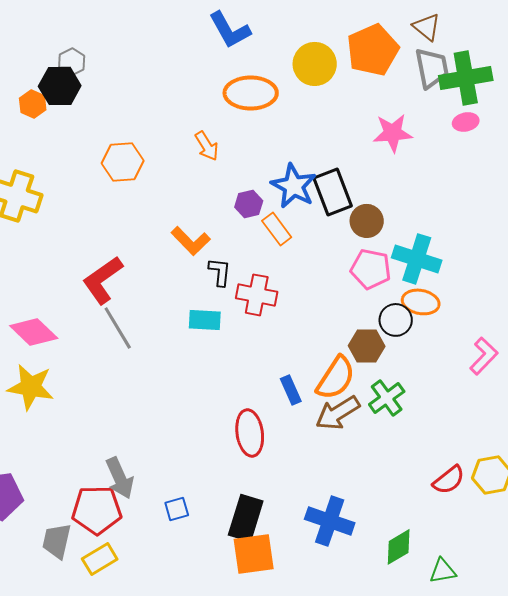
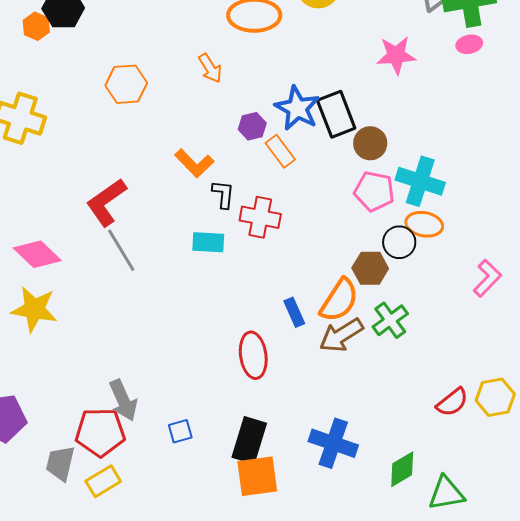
green triangle: (443, 571) -> (446, 493), size x1.4

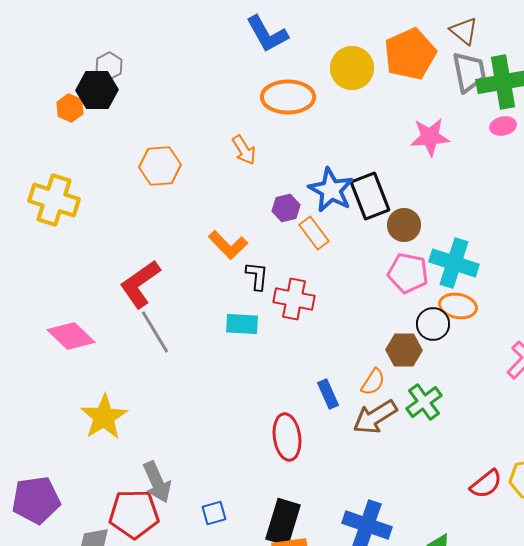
orange semicircle: (339, 300) -> (373, 382), size x0.6
yellow star: (34, 309) -> (104, 417), moved, turned 30

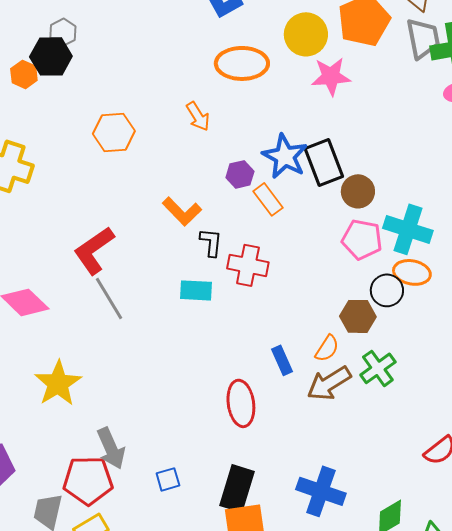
pink star: (430, 137) -> (331, 76), moved

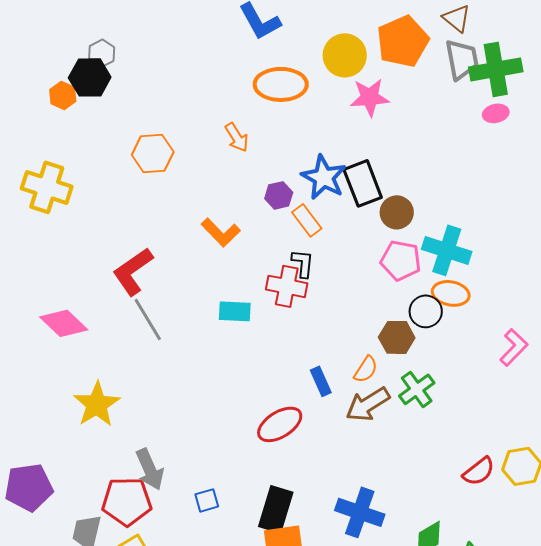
black L-shape: (211, 242) -> (303, 263), moved
red ellipse: (241, 403) -> (280, 424), turned 66

